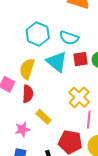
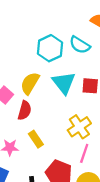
cyan semicircle: (69, 38) -> (80, 45), moved

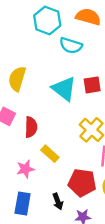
cyan hexagon: (50, 48) -> (47, 21), moved
yellow semicircle: (30, 83) -> (17, 79), moved

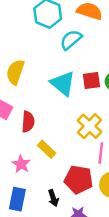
cyan semicircle: (71, 46) -> (71, 40), turned 120
pink star: (25, 169) -> (21, 164), turned -30

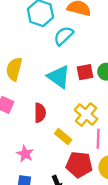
red semicircle: (28, 122) -> (40, 113), moved
yellow rectangle: (47, 149) -> (63, 137), moved

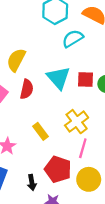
red semicircle: (40, 113) -> (27, 89), moved
yellow rectangle: (63, 137) -> (40, 131), moved

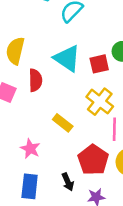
red square: (85, 79) -> (99, 64), moved
red pentagon: (58, 169) -> (93, 160), turned 30

